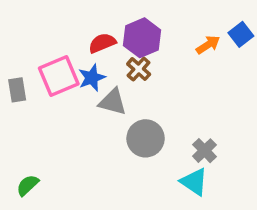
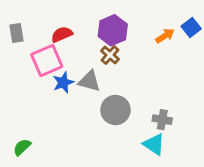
red semicircle: (102, 43) -> (62, 34), moved
blue star: (92, 78) -> (63, 82), moved
gray rectangle: (17, 90) -> (17, 33), moved
gray cross: (204, 151) -> (162, 120), turned -36

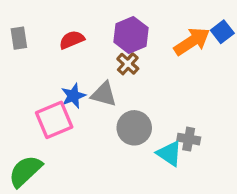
orange arrow: (165, 36) -> (192, 41), size x1.6
pink square: (47, 60) -> (54, 120), moved
cyan triangle: (154, 144) -> (169, 153), moved
green semicircle: (22, 147) -> (25, 171), size x1.6

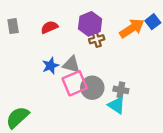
brown cross: (128, 64) -> (97, 39), moved, turned 32
pink square: (54, 120) -> (75, 83), moved
gray cross: (189, 139) -> (121, 90), moved

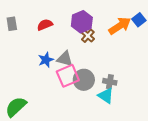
brown cross: (97, 39) -> (88, 36), turned -32

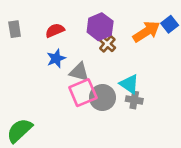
blue star: (46, 60) -> (56, 58), moved
cyan triangle: (106, 96) -> (129, 84), moved

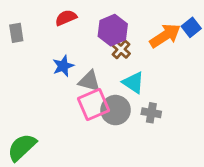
red semicircle: (55, 30) -> (66, 18), moved
cyan triangle: (129, 84) -> (133, 82), moved

